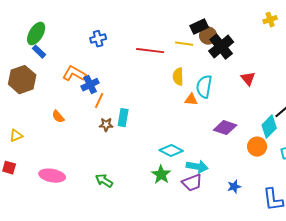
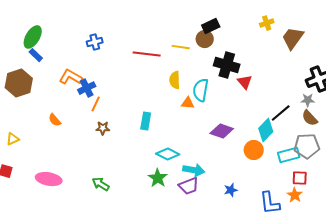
black rectangle: (199, 27) -> (211, 26), moved
black cross: (221, 47) -> (227, 65), moved, turned -35
cyan rectangle: (123, 118) -> (146, 121), moved

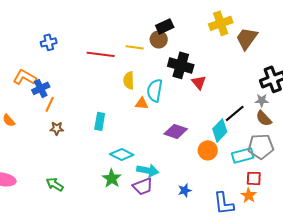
yellow cross: (267, 23) -> (221, 23), size x1.6

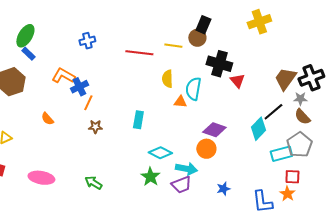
black rectangle: (165, 26) -> (203, 25), turned -42
brown trapezoid: (247, 38) -> (285, 79), moved
gray pentagon: (261, 146) -> (299, 145), turned -30
orange circle: (208, 150) -> (206, 149), moved

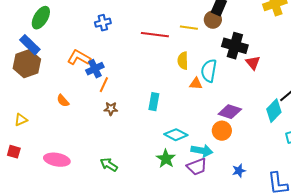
blue rectangle: (28, 54) -> (30, 45), moved, size x1.5

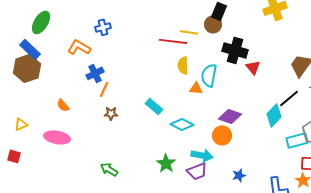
red line: (155, 35) -> (173, 41), moved
orange L-shape: (79, 58) -> (79, 47), moved
cyan rectangle: (154, 102) -> (154, 106), turned -60
cyan diamond: (176, 135) -> (182, 124), moved
pink ellipse: (57, 160) -> (57, 137), moved

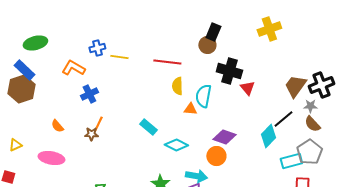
green ellipse: (41, 22) -> (35, 43), turned 45
yellow line: (189, 32) -> (119, 57), moved
orange line: (104, 89) -> (98, 124), moved
brown star: (111, 113) -> (91, 134), moved

